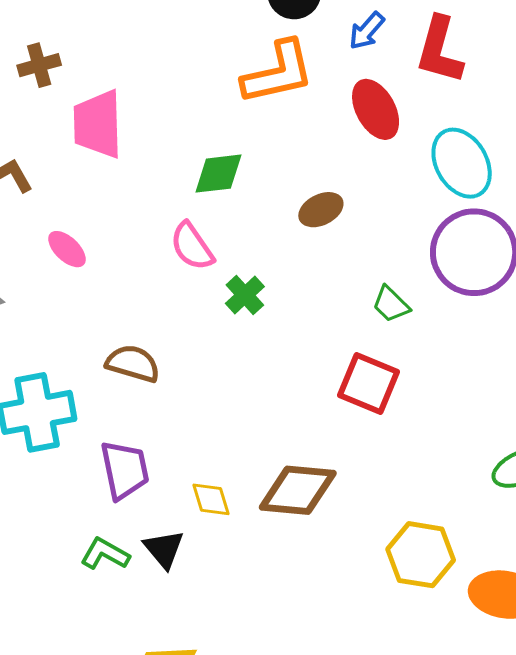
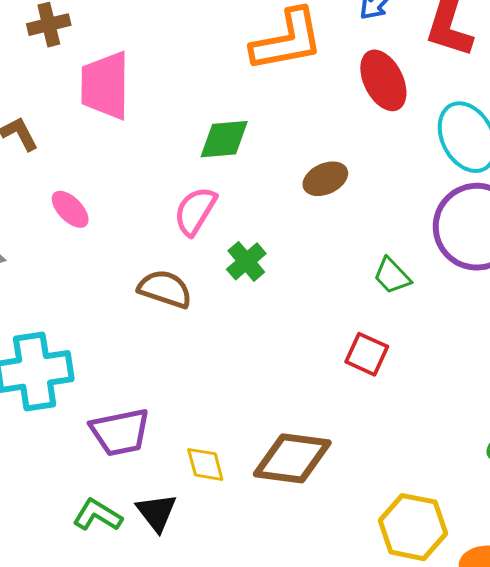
pink semicircle: (192, 246) -> (195, 211), turned 64
brown semicircle: (133, 364) -> (165, 289), moved
red square: (368, 384) -> (367, 354), size x0.7
purple trapezoid: (125, 470) -> (120, 432), turned 88

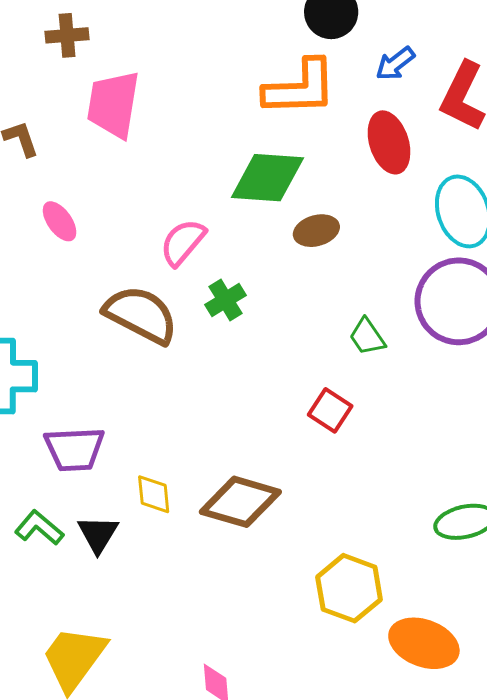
green diamond: (224, 139) -> (267, 178), moved, size x1.4
brown semicircle: (165, 289) -> (141, 315), size x1.4

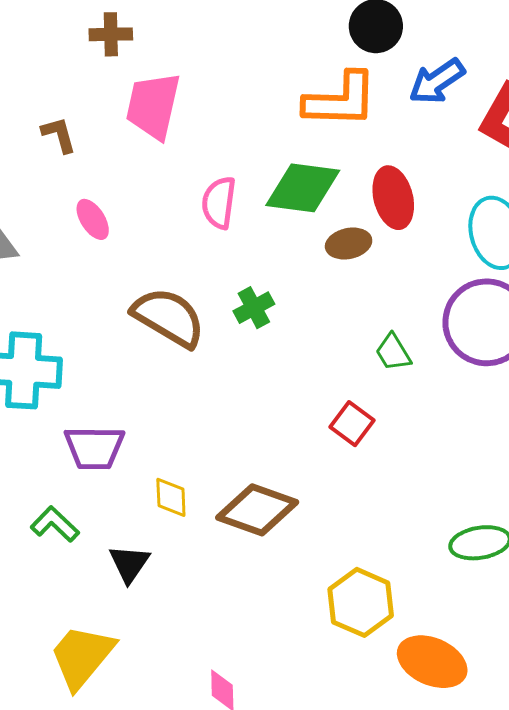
blue arrow: (395, 64) -> (437, 81), size x1.4
red ellipse: (389, 142) -> (393, 198), moved
pink semicircle: (183, 242) -> (219, 203), moved, turned -36
black triangle: (98, 534) -> (129, 564), moved

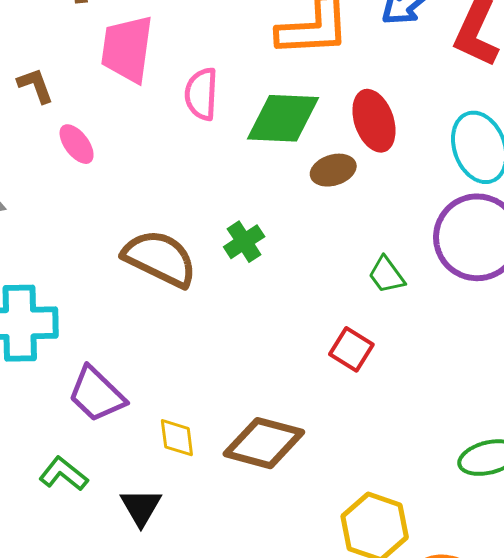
pink semicircle: (219, 203) -> (201, 94), moved
pink ellipse: (93, 219) -> (77, 144), moved
purple trapezoid: (94, 448) -> (97, 394), turned 48

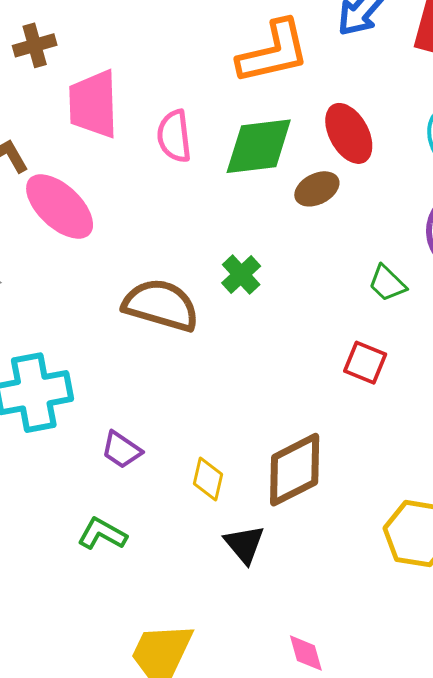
pink ellipse: (77, 144) -> (60, 206), size x1.8
purple trapezoid: (97, 394) -> (122, 450), size x0.7
yellow diamond: (177, 438) -> (208, 479), turned 30
brown diamond: (264, 443) -> (295, 470), turned -32
black triangle: (141, 507) -> (244, 544), moved

